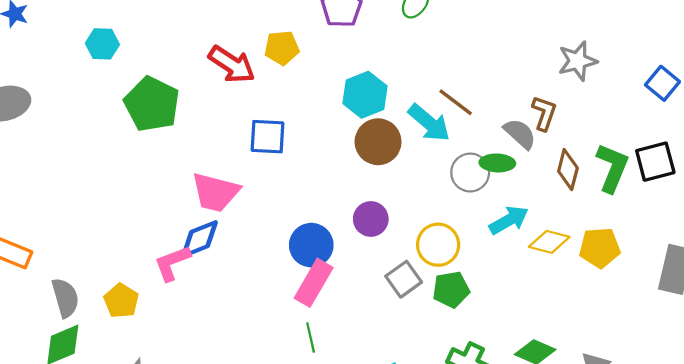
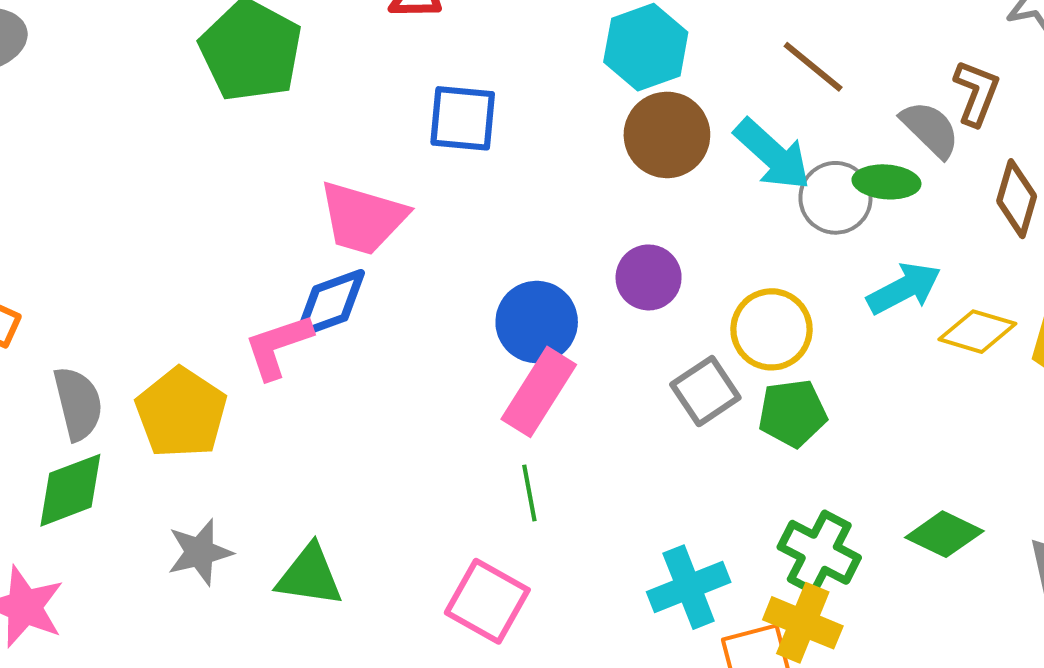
cyan arrow: (429, 123) -> (772, 154), moved
yellow pentagon: (121, 301) -> (181, 413), size x1.4

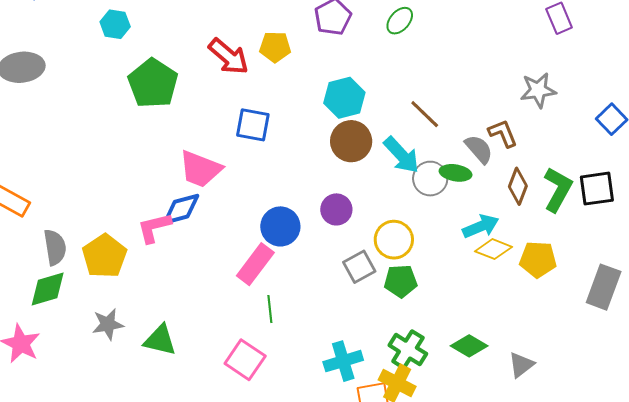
brown L-shape: (976, 93) -> (503, 133), turned -48
cyan arrow: (904, 288) -> (481, 226), moved
pink rectangle: (539, 392) -> (255, 264), moved

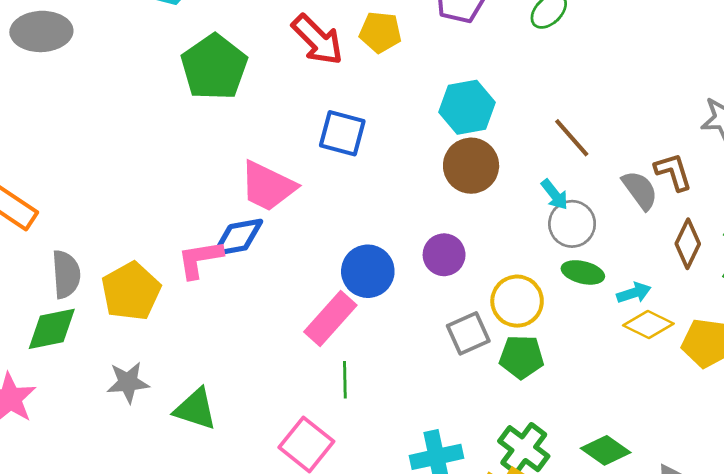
cyan arrow: (401, 155) -> (555, 195), moved, size x0.6
green ellipse: (456, 173) -> (583, 272), moved
cyan arrow: (481, 226) -> (634, 293), size x0.7

